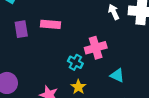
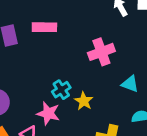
cyan cross: (75, 62) -> (61, 90), moved, turned 32

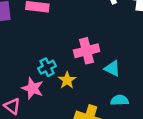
pink cross: (101, 52) -> (87, 51), moved

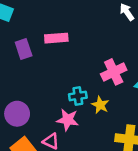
cyan cross: (47, 67) -> (78, 96), turned 30

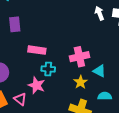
pink rectangle: (56, 38) -> (37, 50), moved
yellow star: (100, 105) -> (81, 82), moved

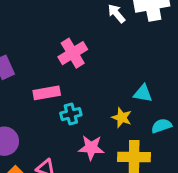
pink cross: (79, 57) -> (73, 53), moved
pink star: (36, 85) -> (91, 148), moved

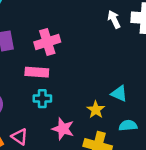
pink cross: (73, 53) -> (47, 42), moved
cyan cross: (71, 114) -> (42, 99), moved

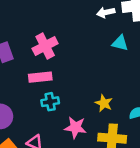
white arrow: (114, 19) -> (106, 12), turned -66
cyan triangle: (119, 94) -> (120, 43), moved

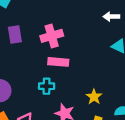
pink rectangle: (40, 77) -> (58, 62), moved

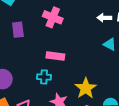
pink cross: (52, 36) -> (53, 17), moved, turned 36
yellow star: (94, 97) -> (86, 88), size x1.5

